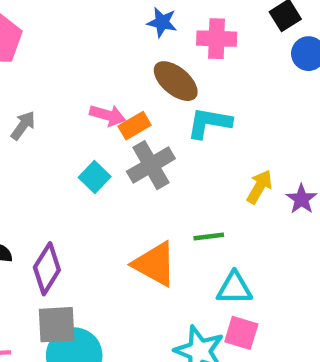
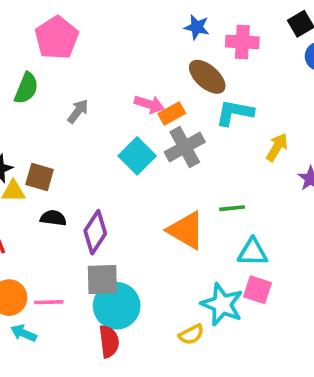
cyan square: (95, 177) -> (137, 156), size x1.4
yellow arrow: (259, 187) -> (277, 147), moved

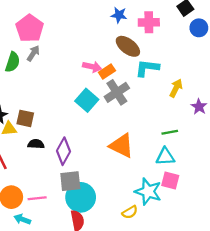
gray arrow: (78, 111) -> (33, 53), moved
green line: (232, 208) -> (170, 132), moved

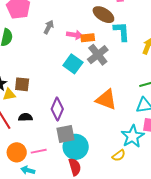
gray arrow: (33, 53) -> (49, 27), moved
cyan L-shape: (147, 68) -> (122, 31), turned 85
orange rectangle: (107, 72) -> (88, 38), turned 32
black semicircle: (36, 144) -> (25, 117), moved
cyan star: (148, 191) -> (133, 136), turned 30

